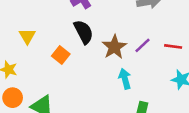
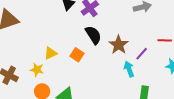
yellow triangle: (27, 36) -> (51, 53), moved, turned 40
purple line: (142, 45) -> (142, 54), moved

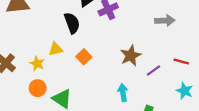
black semicircle: (93, 35) -> (72, 23), moved
cyan arrow: (129, 69) -> (123, 93), moved

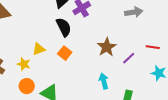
black semicircle: (72, 23) -> (64, 27), moved

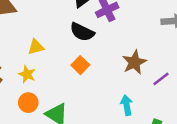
black semicircle: (64, 27) -> (82, 32), turned 138
yellow triangle: (39, 49) -> (36, 47), moved

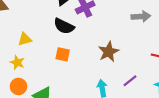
orange square: (80, 65) -> (63, 54), turned -32
purple line: (161, 79) -> (130, 81), moved

